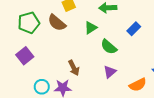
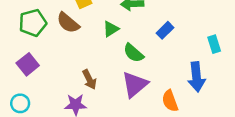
purple triangle: (110, 72) -> (135, 84), size x1.6
orange semicircle: (138, 85) -> (170, 101), turned 96
cyan circle: (42, 87) -> (20, 103), moved

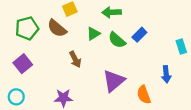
green semicircle: (134, 53) -> (117, 40), moved
blue arrow: (196, 77) -> (166, 74), size x0.7
brown arrow: (89, 79) -> (75, 59), moved

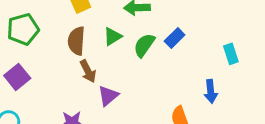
brown semicircle: (57, 28) -> (76, 41), moved, turned 54
green semicircle: (117, 40) -> (144, 45), turned 84
purple triangle: (114, 81) -> (108, 96), moved, size x0.7

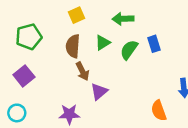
blue rectangle: (175, 38) -> (154, 44), turned -63

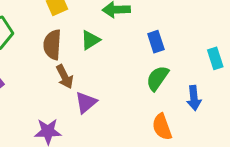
green semicircle: (129, 50) -> (157, 78), moved

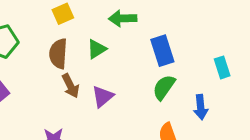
blue rectangle: (156, 42) -> (162, 51), size x1.4
purple triangle: (86, 102) -> (103, 96), moved

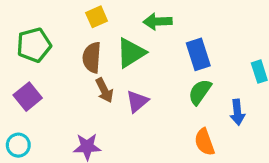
green triangle: (97, 49) -> (131, 53), size x1.5

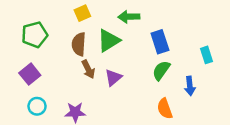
cyan circle: (18, 145) -> (37, 106), moved

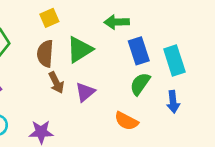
green arrow: (129, 17) -> (117, 22), moved
cyan rectangle: (207, 55) -> (174, 60), moved, size x1.5
orange semicircle: (165, 109) -> (126, 121), moved, turned -42

